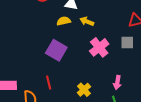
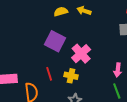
pink cross: (99, 47) -> (81, 54), moved
yellow cross: (84, 90) -> (71, 76), moved, turned -32

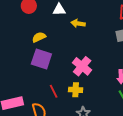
yellow semicircle: (61, 12) -> (39, 37), moved
purple square: (55, 41) -> (41, 59), moved

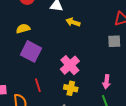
yellow semicircle: (39, 37) -> (23, 29), moved
yellow cross: (76, 90) -> (71, 88), moved

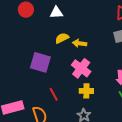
yellow arrow: (73, 22) -> (80, 43), moved
yellow semicircle: (23, 29) -> (62, 38), moved

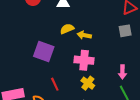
pink cross: (81, 68) -> (84, 60), turned -36
yellow cross: (86, 91) -> (88, 83), turned 32

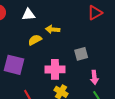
gray square: (125, 31) -> (81, 54), moved
yellow arrow: (84, 35) -> (53, 29), moved

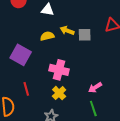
gray square: (81, 54) -> (85, 35), moved
pink arrow: (94, 77) -> (95, 88), turned 48

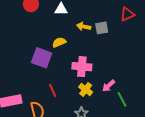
yellow semicircle: (47, 36) -> (59, 42), moved
pink arrow: (95, 88) -> (109, 86), moved

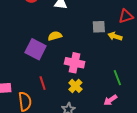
yellow arrow: (84, 27) -> (115, 36), moved
pink arrow: (109, 86) -> (110, 100), moved
green line: (122, 99) -> (117, 78), moved

